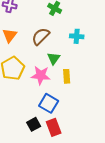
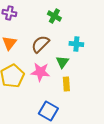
green triangle: (54, 58) -> (62, 62), moved
pink star: (41, 75) -> (40, 72), moved

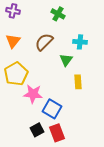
pink star: (40, 72) -> (33, 94), moved
yellow rectangle: (66, 84) -> (78, 82), moved

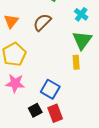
cyan cross: (80, 42) -> (81, 14), moved, turned 32
green triangle: (66, 60) -> (82, 40), moved, size x1.5
pink star: (33, 94) -> (15, 83), moved

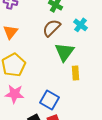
brown semicircle: (42, 22) -> (52, 28), moved
green triangle: (82, 40) -> (64, 52), moved

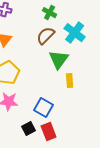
cyan cross: (80, 25) -> (75, 33), size x1.5

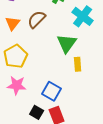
brown semicircle: (46, 36) -> (37, 19), moved
black square: (29, 129) -> (37, 112), turned -32

